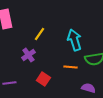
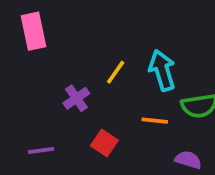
yellow line: (39, 34) -> (116, 72), moved

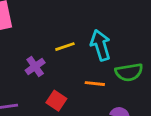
yellow line: (116, 72) -> (65, 47), turned 36

